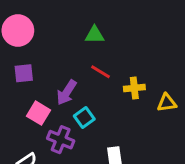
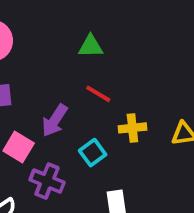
yellow cross: (134, 88) -> (132, 128), moved
cyan square: (84, 117) -> (93, 153), moved

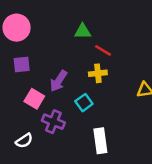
red line: (98, 94) -> (103, 50), moved
yellow cross: (132, 128) -> (98, 73), moved

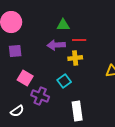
red line: (103, 50) -> (79, 40), turned -32
purple arrow: (58, 81) -> (56, 45), moved, turned 54

